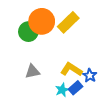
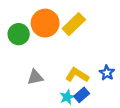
green circle: (28, 32) -> (19, 34), moved
blue star: (90, 76) -> (107, 73), moved

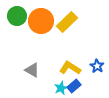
green circle: (19, 34) -> (17, 16), moved
gray triangle: (35, 77) -> (32, 70), turned 42

